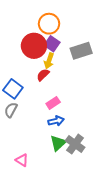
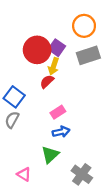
orange circle: (49, 24) -> (84, 26), moved
green triangle: (58, 143) -> (50, 155), moved
gray cross: (75, 144) -> (82, 174), moved

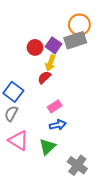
red circle: (37, 50) -> (35, 47), size x0.6
gray rectangle: (88, 55) -> (75, 40), moved
pink triangle: (24, 174) -> (18, 140), moved, size x1.5

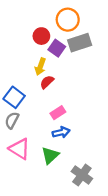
orange circle: (79, 25) -> (68, 20), moved
red circle: (35, 47) -> (41, 36), moved
yellow arrow: (50, 63) -> (40, 67), moved

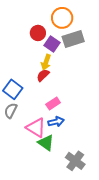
yellow arrow: (40, 67) -> (46, 62), moved
pink triangle: (20, 149) -> (36, 128), moved
green triangle: (50, 155) -> (46, 143), turned -42

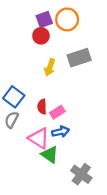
gray rectangle: (73, 39) -> (79, 58), moved
purple square: (52, 44) -> (44, 19), moved, turned 35
red semicircle: (43, 75) -> (42, 107), moved, turned -48

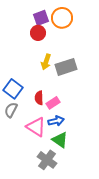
gray rectangle: (79, 58) -> (66, 67), moved
green triangle: (50, 155) -> (60, 140), moved
gray cross: (81, 174) -> (47, 160), moved

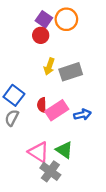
purple square: (41, 18) -> (44, 19), turned -35
pink rectangle: (53, 103) -> (57, 110), size x1.5
blue arrow: (56, 121) -> (82, 115), moved
pink triangle: (36, 127) -> (39, 152), moved

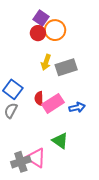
orange circle: (66, 19) -> (55, 30), moved
pink triangle: (39, 152) -> (36, 158), moved
gray cross: (50, 171) -> (21, 162), moved, turned 36

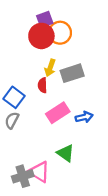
purple square: (41, 18) -> (45, 20), turned 35
red circle: (38, 33) -> (41, 36), size x1.5
red semicircle: (39, 98) -> (42, 85), moved

